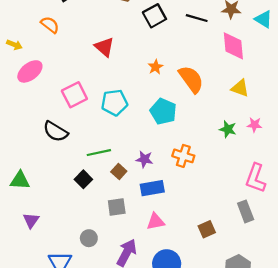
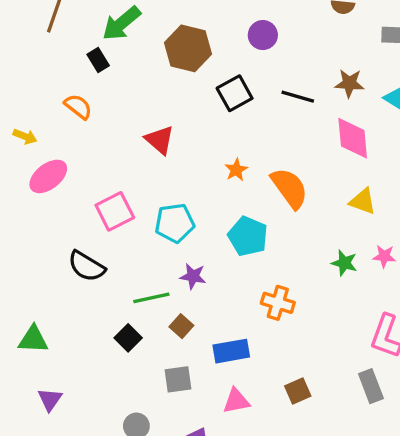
purple star: (144, 159) -> (193, 276), moved
brown square: (207, 229) -> (298, 391), moved

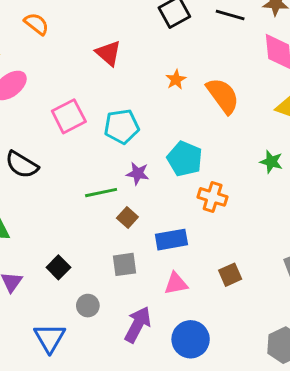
cyan pentagon: (248, 236) -> (185, 159), moved
black semicircle: (86, 266) -> (22, 165), moved
black square: (128, 338) -> (58, 267), moved

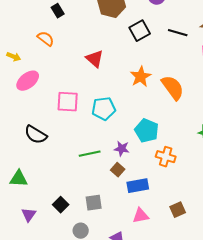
orange star: (176, 80) -> (141, 77), size x1.5
pink square: (69, 116) -> (68, 102), turned 30
purple star: (138, 173) -> (122, 149), moved
brown square: (127, 218) -> (118, 170), moved
gray square: (125, 264) -> (94, 203), moved

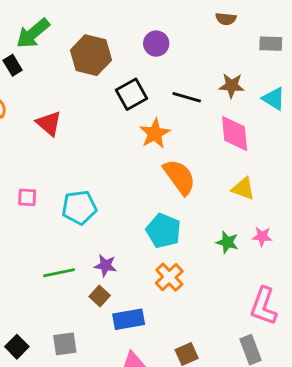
red triangle: (95, 59) -> (49, 123), moved
orange star: (141, 77) -> (155, 133), moved
pink square: (68, 102) -> (27, 197), size x0.6
cyan pentagon: (147, 131) -> (163, 231), moved
orange cross: (166, 157) -> (169, 277), turned 30

